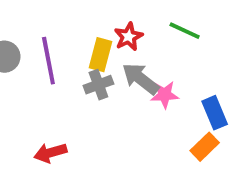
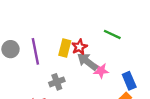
red star: (129, 37) -> (79, 47), moved
gray cross: (98, 85) -> (57, 82), moved

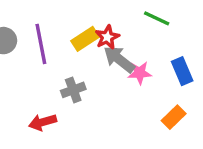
yellow rectangle: (65, 48) -> (85, 39), turned 42
blue rectangle: (129, 81) -> (182, 71), moved

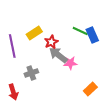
yellow rectangle: (85, 39) -> (34, 33), moved
blue rectangle: (182, 71) -> (92, 35), moved
red arrow: (43, 122) -> (13, 92), turned -91

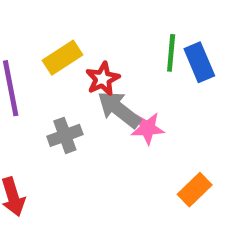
green line: (80, 31) -> (171, 53), turned 70
gray cross: (31, 73) -> (65, 135), moved

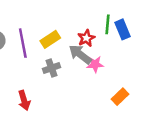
yellow rectangle: (63, 58) -> (50, 39), moved
red star: (103, 79) -> (86, 38), moved

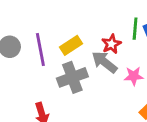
pink star: (95, 64) -> (134, 76), moved
gray cross: (52, 68) -> (72, 77), size x1.5

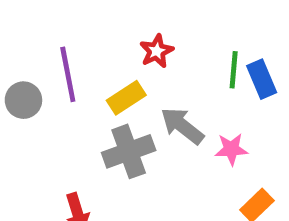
red star: (111, 44) -> (157, 51), moved
purple line: (40, 50) -> (68, 74), moved

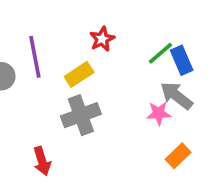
green line: (234, 70) -> (160, 53), turned 44
gray arrow: (182, 126) -> (176, 96), moved

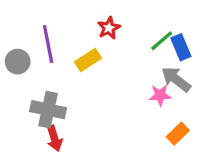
gray cross: (81, 115) -> (48, 110), moved, turned 32

